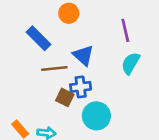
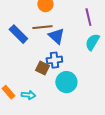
blue rectangle: (39, 38) -> (18, 34), moved
brown line: (54, 69) -> (42, 27), moved

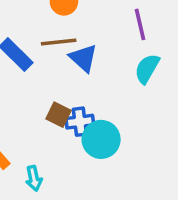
blue cross: (54, 60) -> (80, 122), moved
cyan arrow: (28, 95) -> (34, 178), moved, turned 72

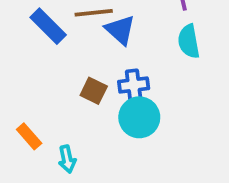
cyan semicircle: (147, 69) -> (189, 41), turned -40
blue cross: (80, 122) -> (134, 85), moved

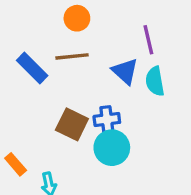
blue triangle: (120, 30) -> (125, 71), moved
brown square: (94, 91) -> (72, 124), size x1.4

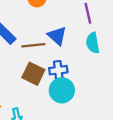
brown line: (72, 56) -> (33, 45), moved
blue triangle: (125, 71) -> (57, 36), moved

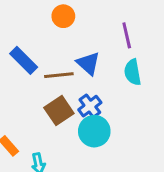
blue cross: (58, 70) -> (90, 106), turned -30
brown square: (33, 74) -> (59, 111), turned 30

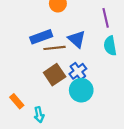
blue rectangle: (24, 60) -> (41, 37), moved, turned -65

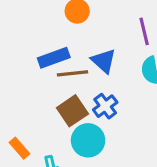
cyan circle: (81, 90) -> (88, 140), moved

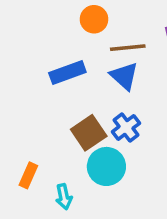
brown line: (72, 73) -> (128, 48), moved
orange rectangle: (20, 148) -> (28, 175), turned 65

